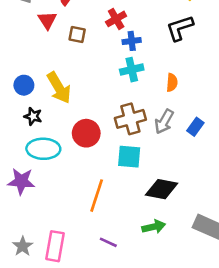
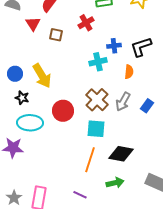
black L-shape: (180, 28) -> (141, 47), moved
blue cross: (132, 41) -> (114, 46), moved
brown cross: (130, 119) -> (97, 100), turned -30
orange line: (97, 196) -> (90, 160), moved

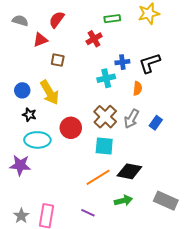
red triangle: (33, 24) -> (40, 40), turned 42
brown square: (56, 35) -> (58, 60), moved
orange line: (90, 160) -> (98, 177), turned 40

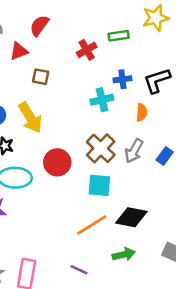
green rectangle: (112, 19) -> (119, 36), moved

